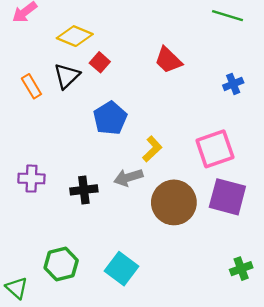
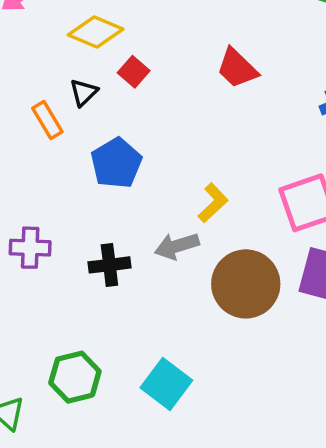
black triangle: (67, 76) -> (84, 92), size x0.7
orange rectangle: (31, 86) -> (47, 120), moved
blue pentagon: (110, 118) -> (116, 163), moved

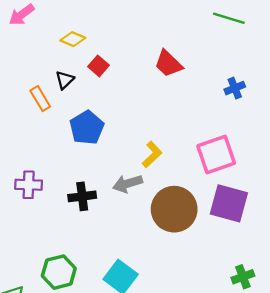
yellow diamond: (96, 32) -> (73, 39), size x0.7

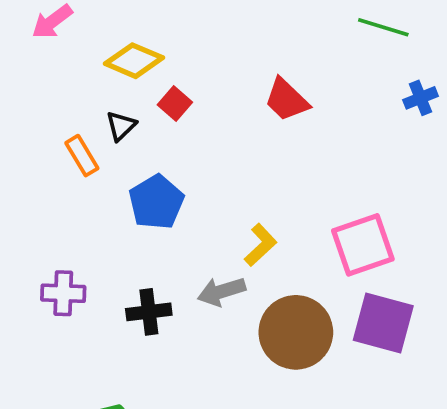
yellow diamond: (73, 39) -> (134, 61), size x1.4
blue cross: (235, 88) -> (421, 98), moved

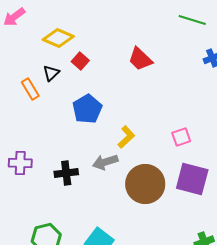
blue pentagon: (156, 202) -> (87, 109), moved
pink square: (363, 245) -> (181, 137), size x0.6

